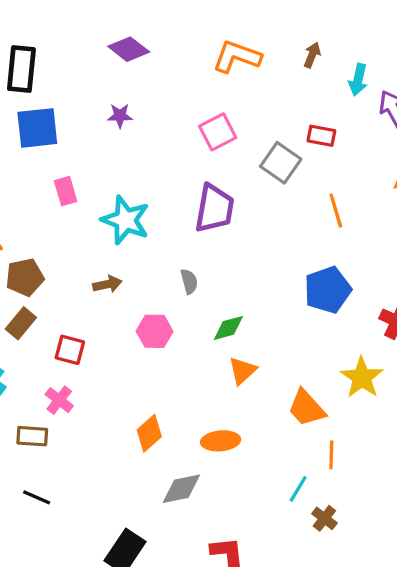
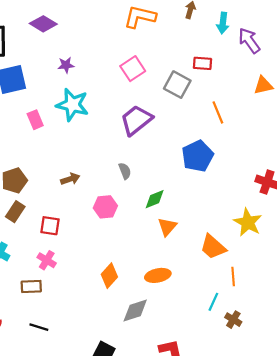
purple diamond: (129, 49) -> (43, 24), moved
purple trapezoid: (214, 208) -> (136, 120), turned -132
cyan star: (126, 220) -> (72, 105), moved
blue pentagon: (328, 290) -> (198, 156), moved

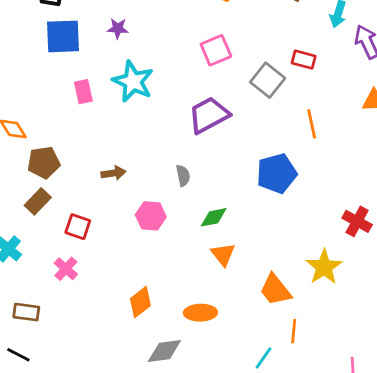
purple star: (66, 65) -> (118, 28), moved
orange triangle: (167, 227) -> (223, 254), turned -30
brown rectangle: (31, 286) -> (26, 312), moved
black line: (39, 327) -> (18, 355), moved

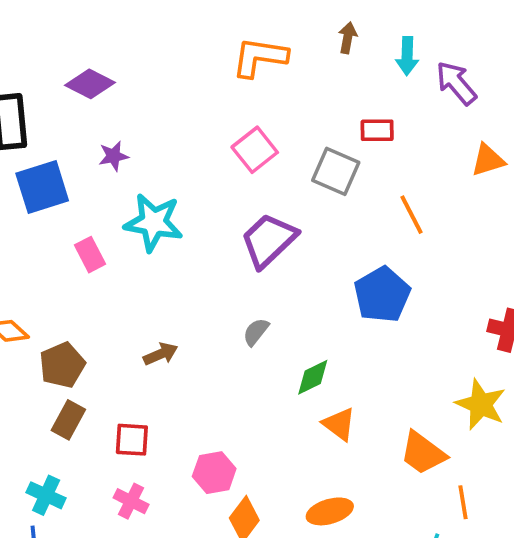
gray semicircle: (183, 176) -> (256, 332), turned -115
pink hexagon: (151, 216) -> (214, 473), moved

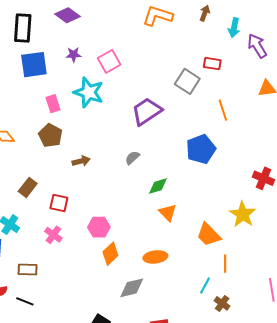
pink square: (255, 150) -> (109, 61), moved
brown pentagon: (62, 365) -> (50, 135), moved, turned -30

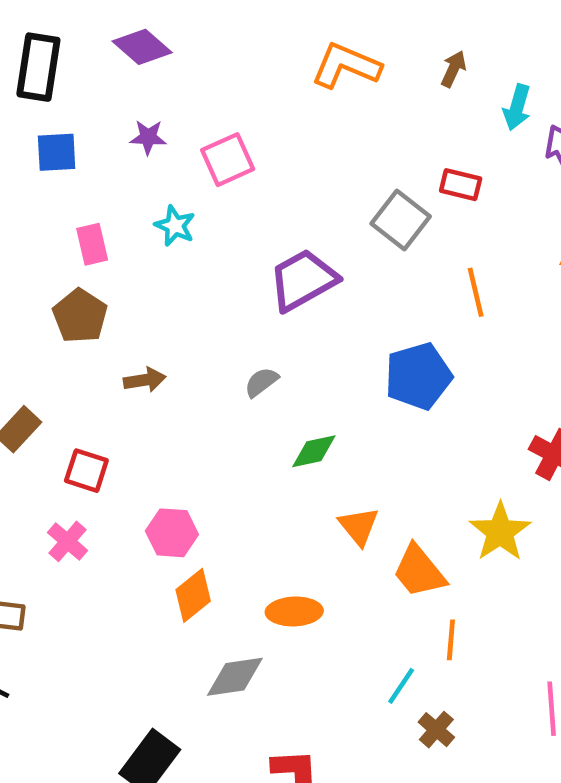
blue square: (34, 65) -> (57, 152), size x0.7
cyan star: (89, 92) -> (175, 226), size x0.6
orange triangle: (168, 213) -> (359, 526), moved

